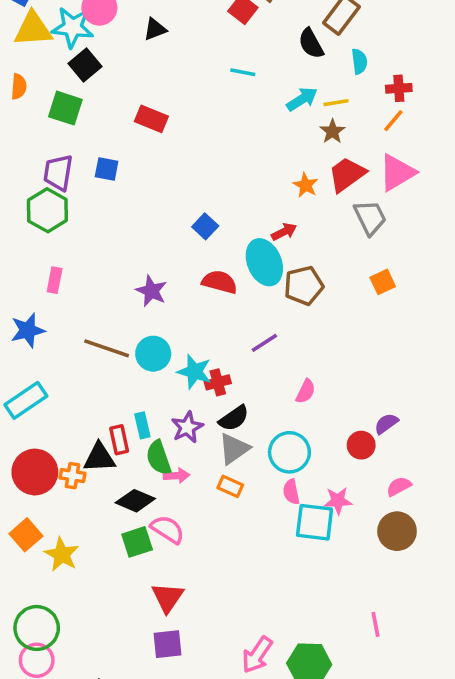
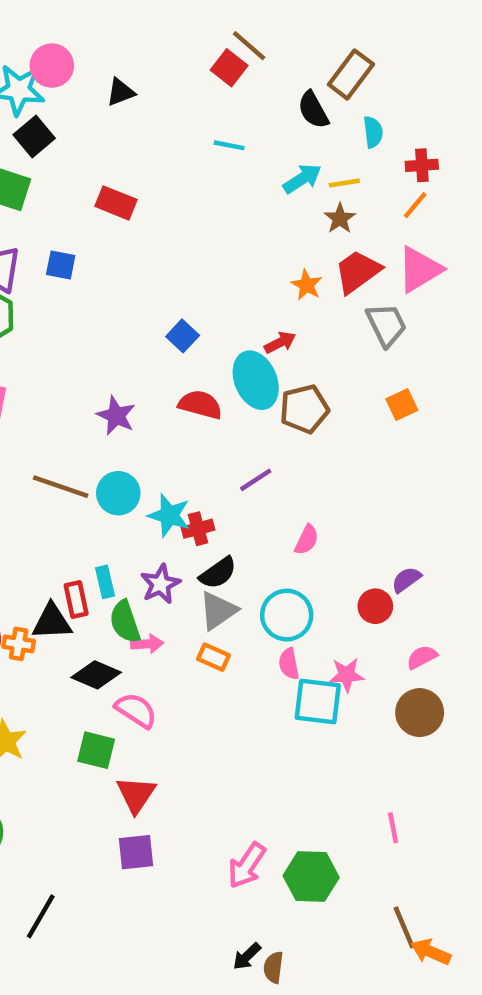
green square: (137, 542) -> (96, 750), moved, turned 32

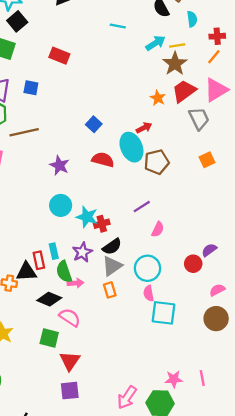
brown star: (340, 218) -> (175, 64), size x1.5
purple line: (256, 480) -> (142, 207), moved
brown line: (61, 487) -> (24, 132), moved, turned -32
orange rectangle: (214, 657) -> (110, 290), turned 49
pink star: (347, 675) -> (174, 379), moved

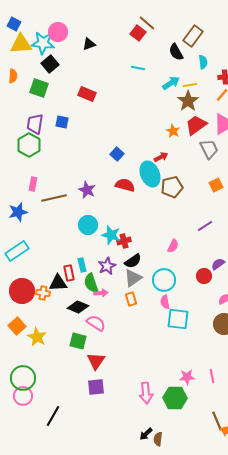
brown line: (24, 132) -> (54, 198), moved
purple line: (142, 207) -> (205, 226), moved
pink arrow: (127, 397) -> (146, 393), turned -40

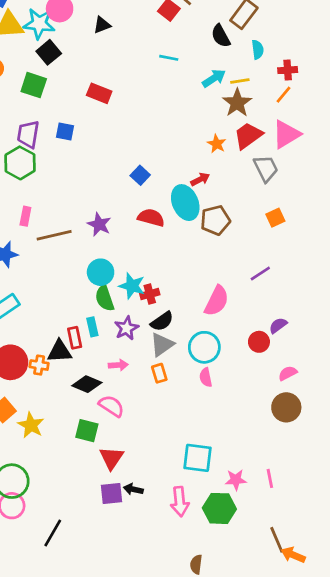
pink semicircle: (173, 246) -> (217, 301), size x1.6
green semicircle: (91, 283) -> (105, 298), moved
cyan square: (178, 319) -> (198, 458), moved
black arrow: (146, 434) -> (133, 489), moved, turned 56

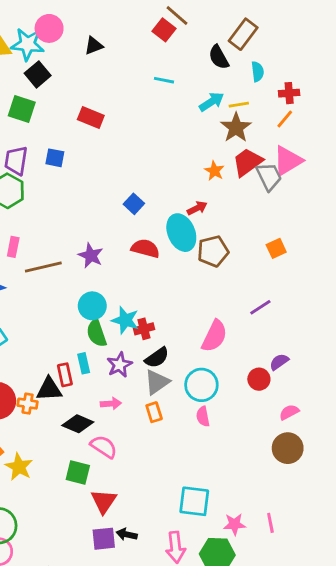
gray trapezoid: (266, 168) -> (269, 176), moved

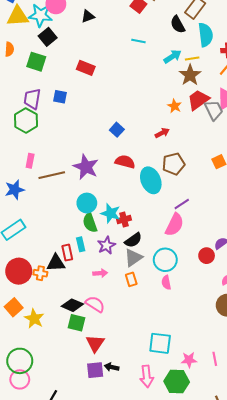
cyan semicircle: (258, 72) -> (205, 35), size x1.6
cyan ellipse: (181, 233) -> (151, 180), moved
purple star: (91, 256) -> (86, 167), size x1.4
purple line: (260, 307) -> (182, 204), moved
black diamond: (78, 424) -> (72, 305), moved

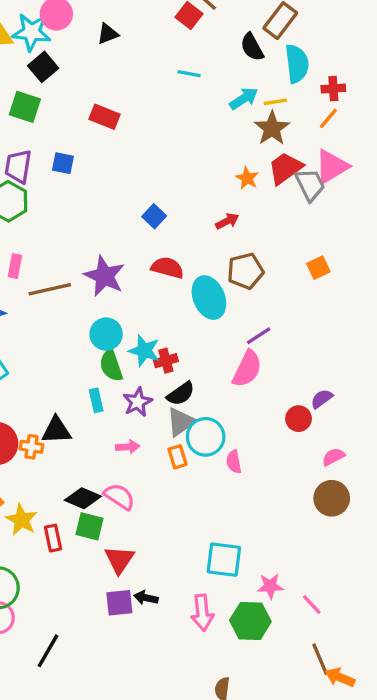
red rectangle: (67, 253) -> (53, 538), moved
cyan circle: (165, 260) -> (206, 437), moved
pink line: (215, 359) -> (312, 604), moved, turned -32

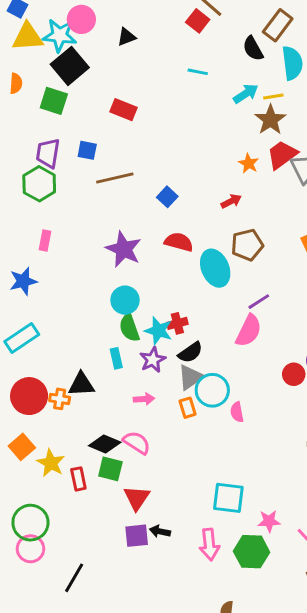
black square: (43, 67) -> (70, 66), size x1.4
brown line: (50, 289) -> (115, 178), moved
cyan star: (144, 351) -> (158, 331), moved

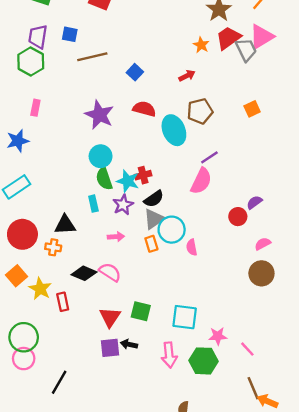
orange cross: (60, 399) -> (53, 247), moved
green square: (110, 469) -> (141, 311), moved

